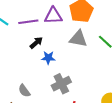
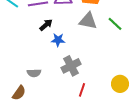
gray semicircle: (24, 91) -> (34, 73), turned -56

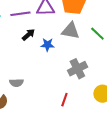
blue star: (58, 40) -> (47, 45), moved
gray cross: (71, 66) -> (77, 69), moved

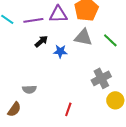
gray cross: (77, 69) -> (101, 78), moved
red line: (64, 100) -> (68, 109), moved

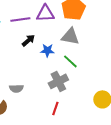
green line: (110, 40) -> (70, 61), moved
gray cross: (101, 78) -> (58, 81), moved

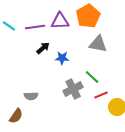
gray triangle: (70, 36) -> (98, 44), moved
green line: (70, 61) -> (92, 77), moved
red line: (55, 108) -> (101, 95), moved, turned 48

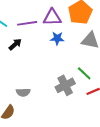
black arrow: (43, 48) -> (15, 44), moved
blue star: (62, 58) -> (57, 38), moved

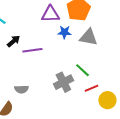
purple line: (27, 23) -> (32, 50), moved
blue star: (57, 38) -> (64, 32), moved

